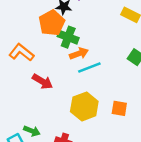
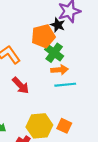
yellow hexagon: (84, 106) -> (39, 126), moved
orange square: (119, 108) -> (64, 126), moved

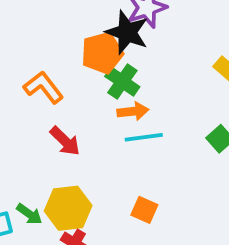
black star: (58, 25) -> (127, 32), size x1.6
yellow hexagon: (39, 126) -> (68, 208), moved

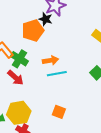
black star: (127, 32) -> (46, 19), size x0.6
green cross: (122, 82) -> (19, 59), moved

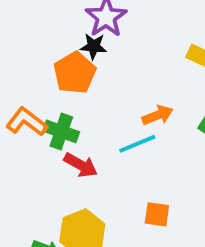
orange arrow: (50, 60) -> (158, 115), moved
red arrow: (16, 78) -> (81, 165), moved

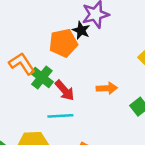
cyan line: (137, 144) -> (60, 116), moved
red arrow: (81, 165) -> (65, 90), moved

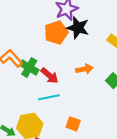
black star: (81, 30) -> (78, 28), moved, size x1.5
orange pentagon: (63, 43) -> (56, 33), moved

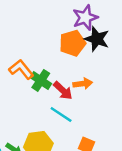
orange arrow: (84, 69) -> (83, 84), moved
cyan line: (49, 97) -> (61, 115), turned 42

